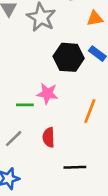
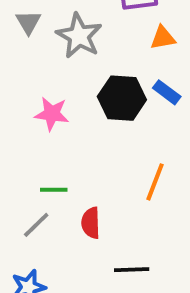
pink star: (47, 94) -> (52, 114), moved
green line: (25, 105) -> (54, 190), moved

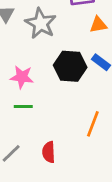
green line: (54, 190) -> (23, 106), moved

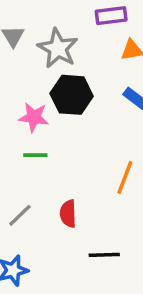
black hexagon: (70, 66) -> (72, 95), moved

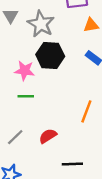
red semicircle: (68, 214) -> (48, 136), turned 60

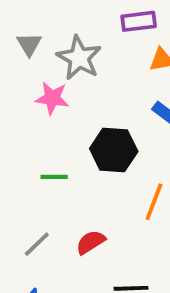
black hexagon: (50, 55) -> (114, 150), moved
pink star: (25, 71) -> (52, 98), moved

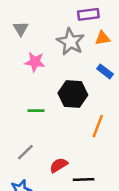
gray star: (79, 58) -> (70, 42), moved
red semicircle: (91, 242) -> (59, 165), moved

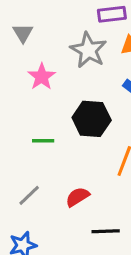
pink star: (35, 62) -> (42, 77), turned 30
red semicircle: (59, 165) -> (78, 197), moved

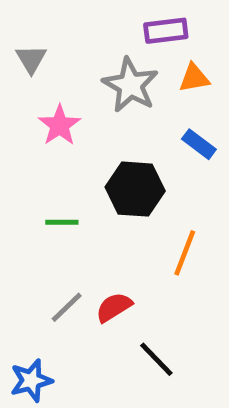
gray line: (29, 195) -> (67, 307), moved
black line: (106, 231) -> (156, 359), turned 48

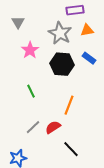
black hexagon: (135, 189) -> (62, 64), moved
green line: (62, 222) -> (31, 91), turned 64
orange line: (185, 253) -> (69, 105), moved

